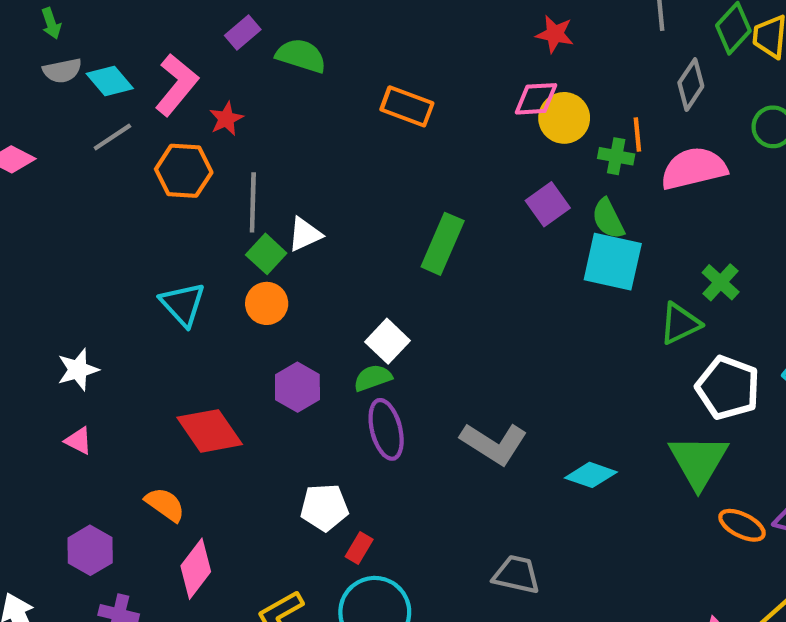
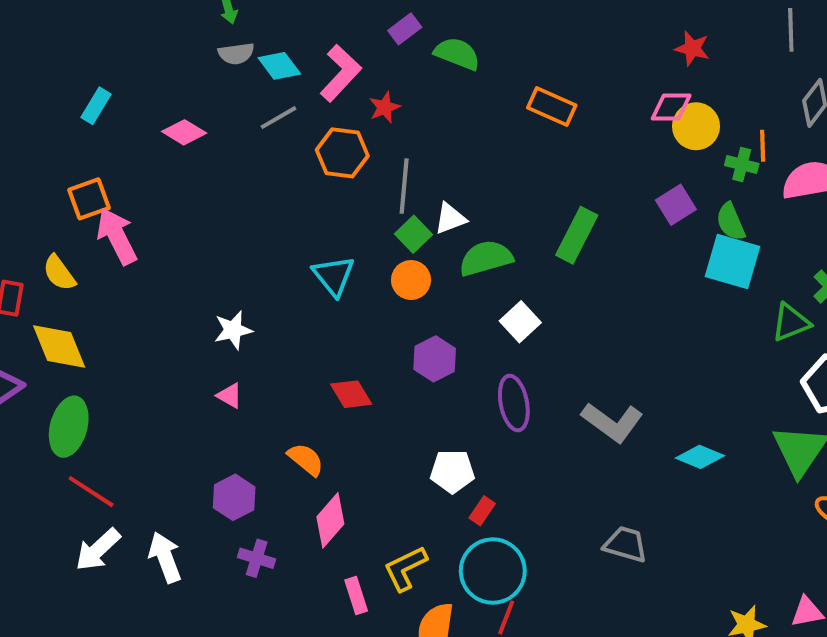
green semicircle: (373, 378) -> (486, 258), moved, size x1.5
red diamond: (210, 431) -> (351, 394), size x0.7

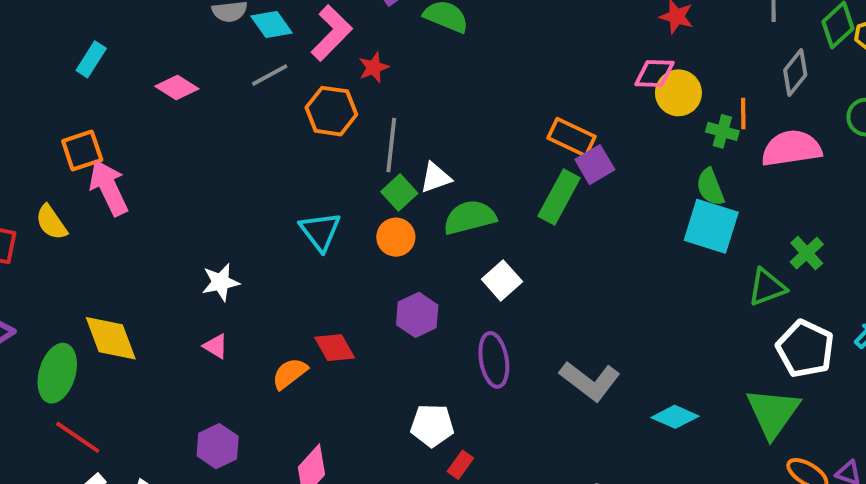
orange rectangle: (552, 106) -> (572, 137), moved
purple square: (676, 205) -> (595, 165), moved
yellow diamond: (59, 347) -> (111, 338), moved
orange semicircle: (306, 459) -> (290, 373), moved, turned -78

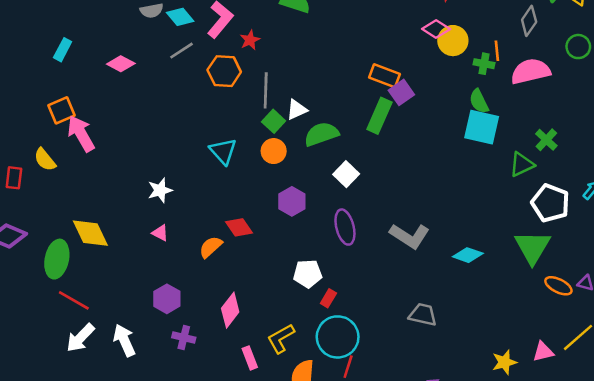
pink diamond: (655, 73) -> (436, 29), turned 36

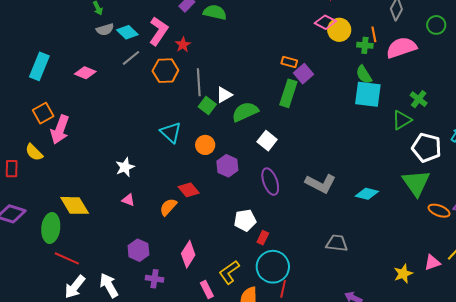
cyan rectangle: (63, 50) -> (39, 66), size x1.5
orange rectangle: (385, 76) -> (289, 62), size x0.7
pink arrow: (81, 134) -> (60, 130), turned -124
orange circle: (274, 151) -> (205, 145), moved

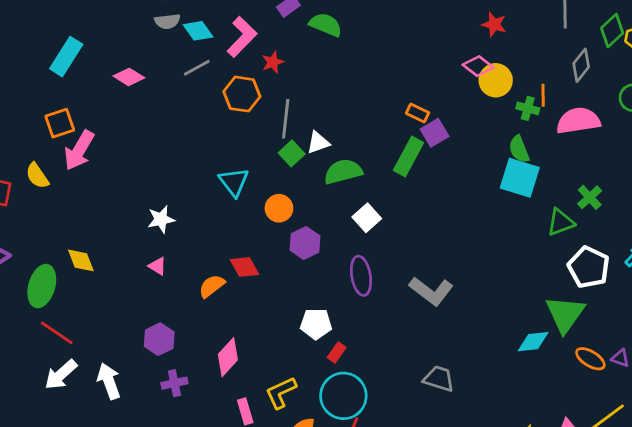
cyan diamond: (367, 194) -> (533, 342), moved, turned -30
yellow diamond: (75, 205) -> (81, 260), size x0.7
purple cross: (154, 279) -> (174, 383), turned -30

